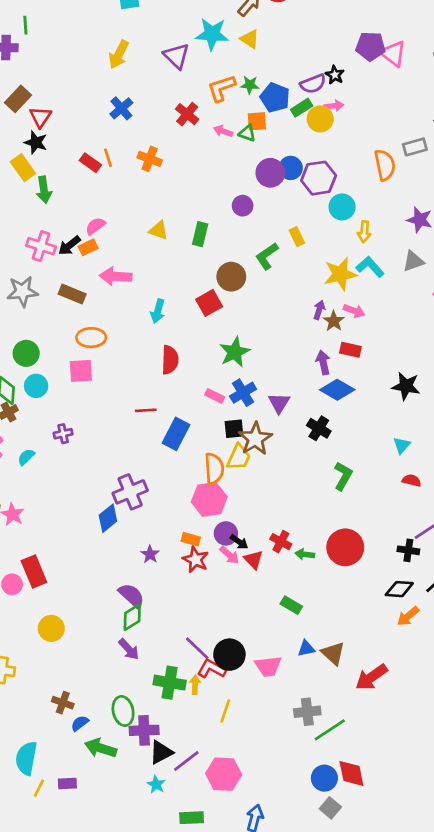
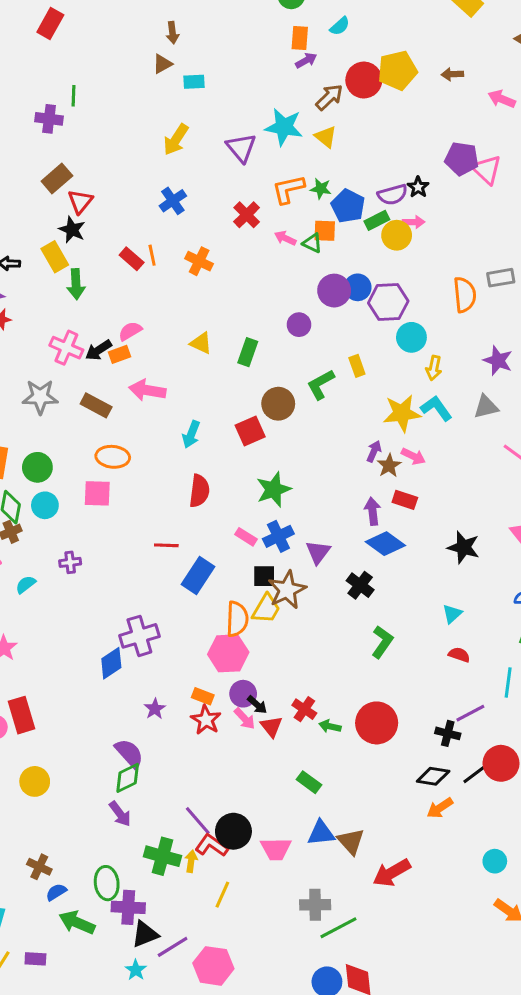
blue triangle: (306, 649) -> (321, 833), size x1.4

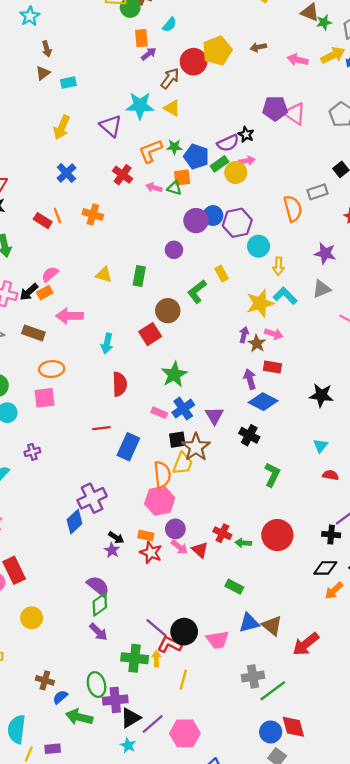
black arrow: (257, 705) -> (116, 538), moved

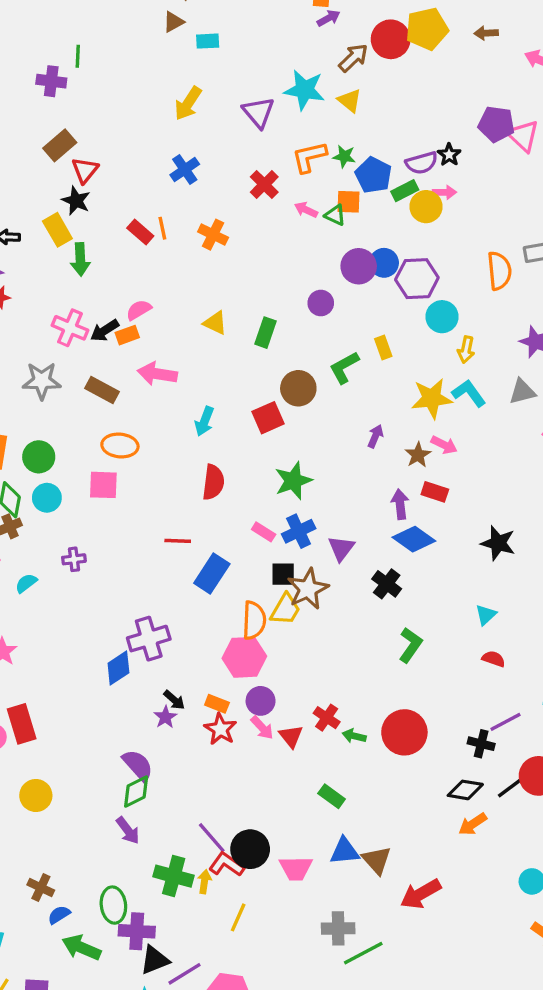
purple arrow: (244, 335) -> (375, 436), moved

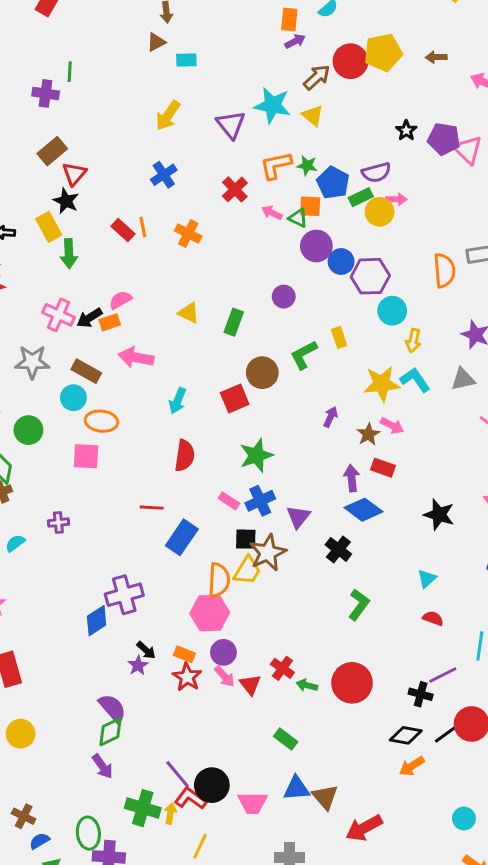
black star: (449, 155) -> (406, 130), moved
purple circle: (359, 266) -> (316, 246), moved
cyan circle: (47, 498) -> (73, 398), moved

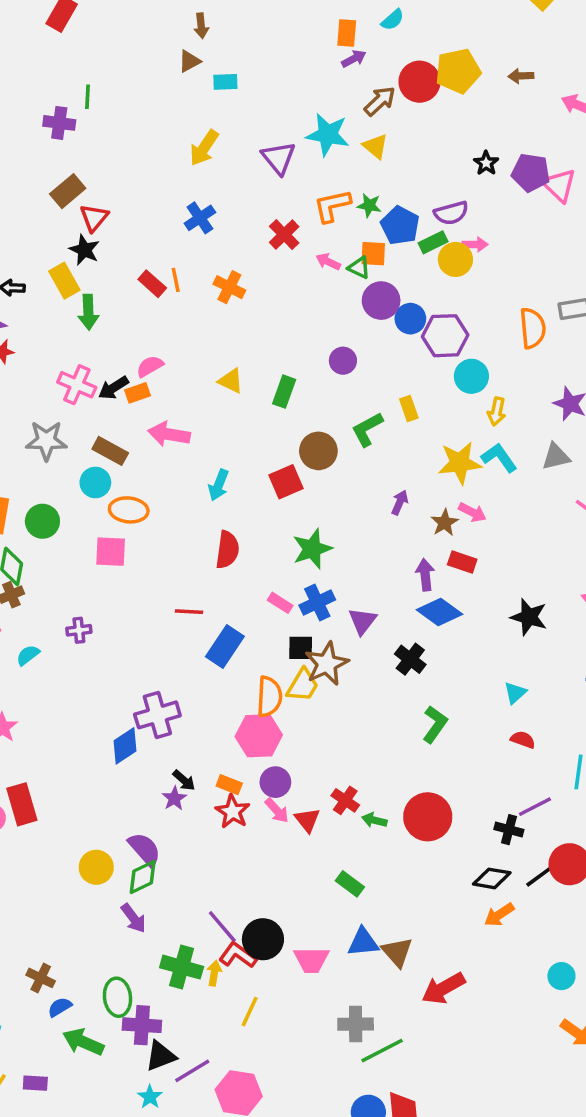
yellow circle: (21, 734) -> (96, 867), moved

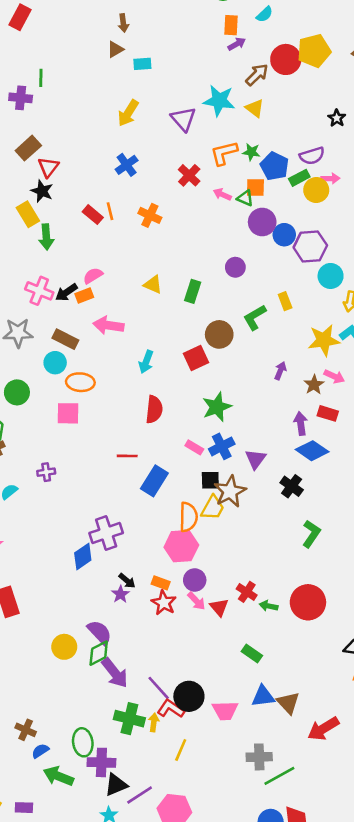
purple arrow: (133, 918) -> (115, 673), moved, size x1.4

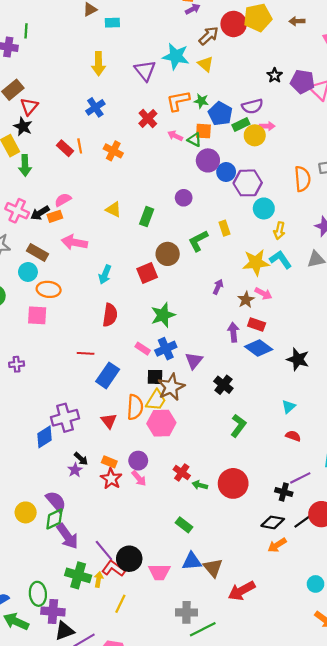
yellow arrow: (128, 113) -> (98, 64), turned -35
blue diamond: (312, 451) -> (259, 348), moved
pink hexagon: (181, 546) -> (161, 423), moved
red triangle: (219, 607) -> (109, 421), moved

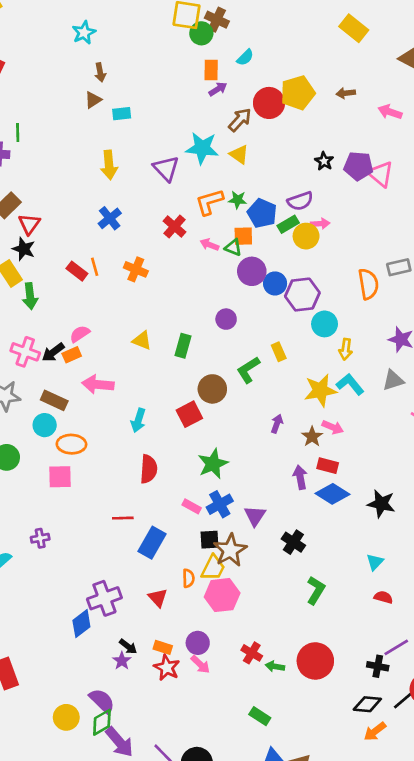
orange semicircle: (135, 407) -> (188, 578), size x0.6

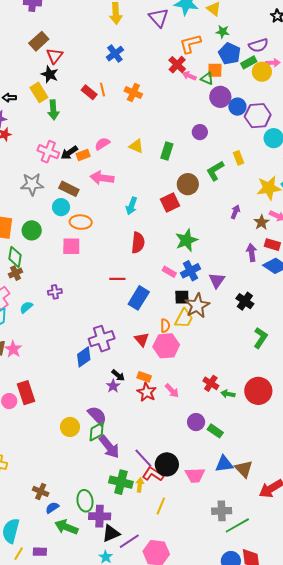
green star: (238, 200) -> (223, 32), moved
red cross: (175, 226) -> (177, 65), moved
pink semicircle: (80, 334) -> (102, 144), moved
pink hexagon: (222, 595) -> (166, 346), moved
purple circle: (198, 643) -> (196, 422), moved

